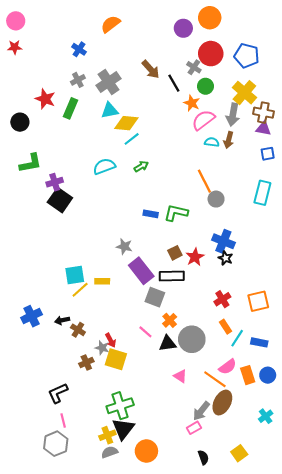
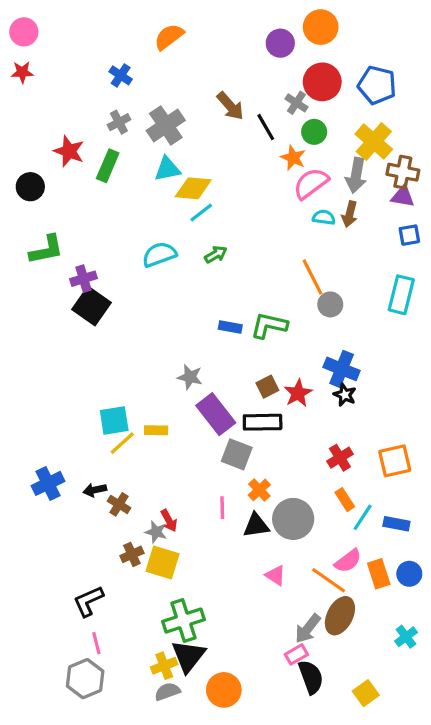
pink line: (145, 332) -> (222, 508), turned 48
yellow square: (116, 359) -> (163, 562), moved
black semicircle: (203, 457) -> (311, 677), moved, size x1.5

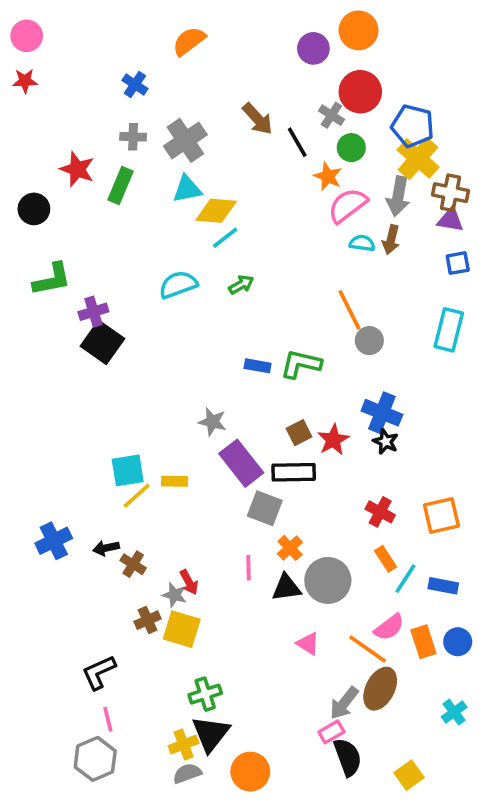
blue pentagon: (377, 85) -> (413, 126), moved
gray cross: (119, 122) -> (133, 137), turned 30
red cross: (340, 458) -> (380, 512), turned -30
green cross: (184, 621) -> (205, 694), size x0.7

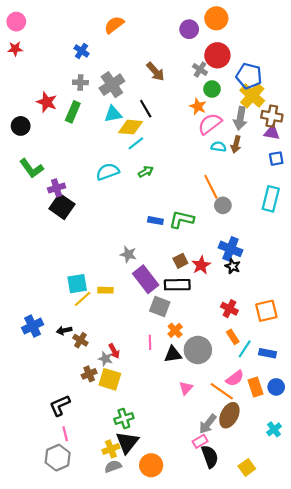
black line: (297, 142) -> (146, 109), moved
green L-shape: (52, 279) -> (31, 168), turned 65
pink triangle: (308, 644) -> (186, 388), turned 40

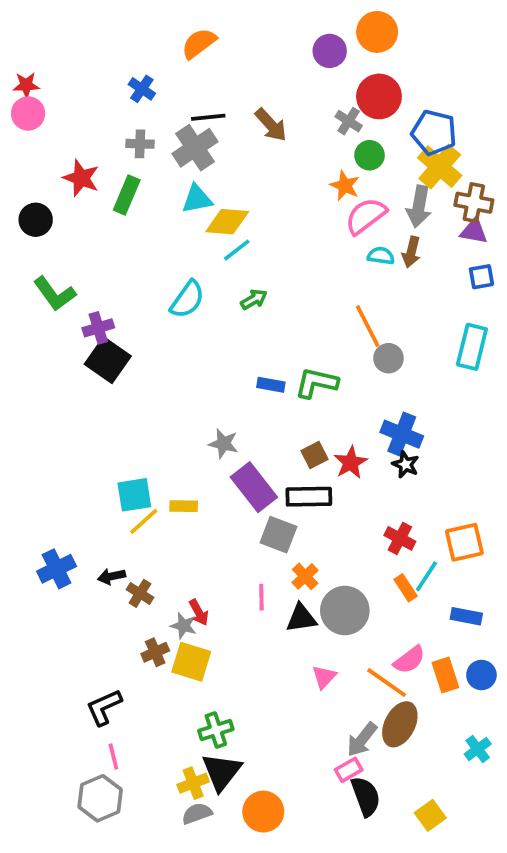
pink circle: (16, 22) -> (28, 114), moved
black line: (146, 109) -> (208, 117), moved, turned -66
cyan semicircle: (108, 172) -> (187, 299), turned 145
cyan line: (245, 349) -> (426, 576), moved

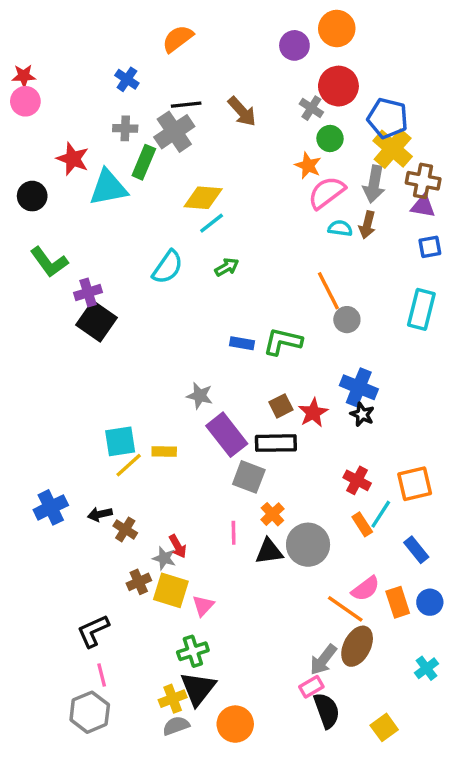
green rectangle: (127, 195) -> (144, 162), moved
cyan triangle: (197, 199) -> (108, 188), moved, size x1.4
blue rectangle: (466, 616) -> (416, 550), turned 40
pink triangle: (324, 677) -> (203, 606), moved

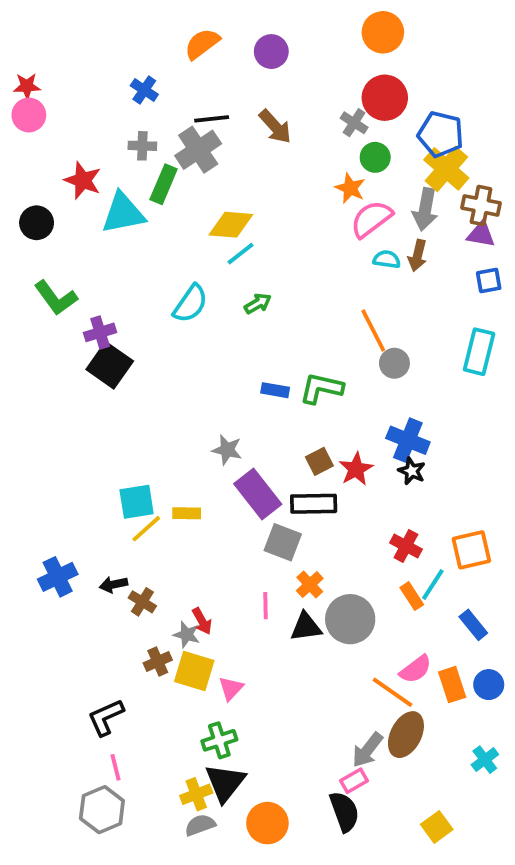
purple circle: (294, 45) -> (271, 52), moved
black semicircle: (327, 710) -> (344, 812), moved

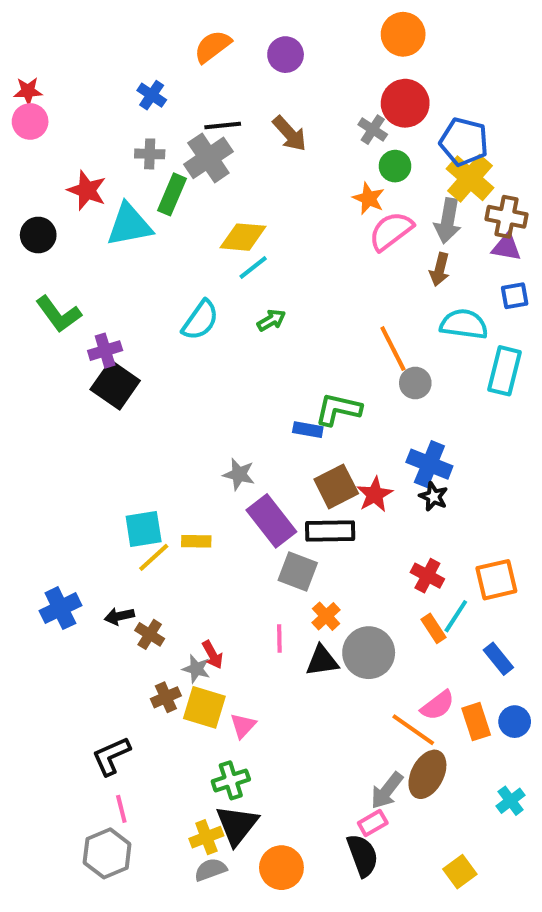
cyan semicircle: (387, 259) -> (464, 324), moved, size x1.6
blue rectangle: (275, 390) -> (308, 430), moved
brown square: (319, 461) -> (336, 486), size x1.5

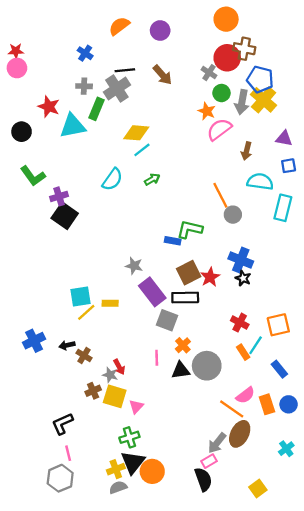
brown cross: (507, 217) -> (244, 49), moved
gray arrow: (448, 221) -> (242, 102), moved
orange circle: (281, 868) -> (152, 471), moved

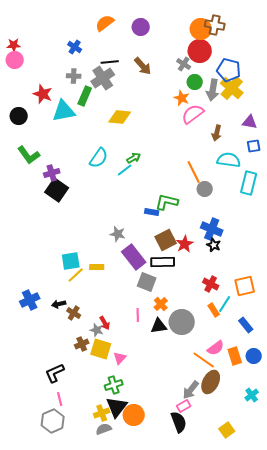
orange circle: (226, 19) -> (201, 29), moved
brown cross: (244, 49) -> (215, 25), moved
cyan line: (142, 150) -> (125, 170), moved

